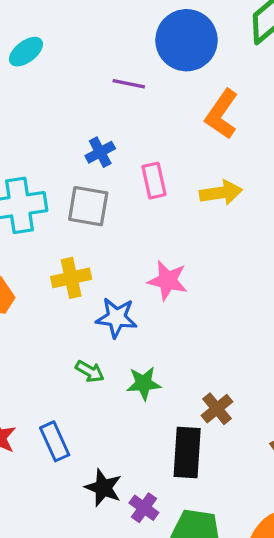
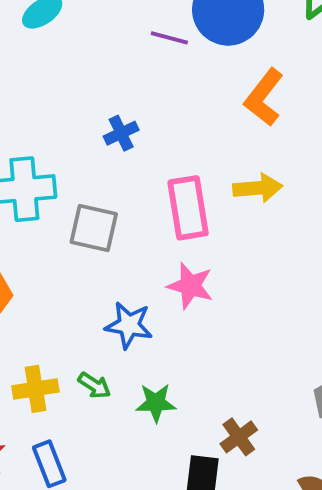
purple line: (129, 84) -> (169, 38), moved
pink rectangle: (154, 181) -> (188, 208), moved, size x1.5
gray square: (88, 206) -> (94, 228), moved
yellow cross: (71, 278) -> (35, 389), moved

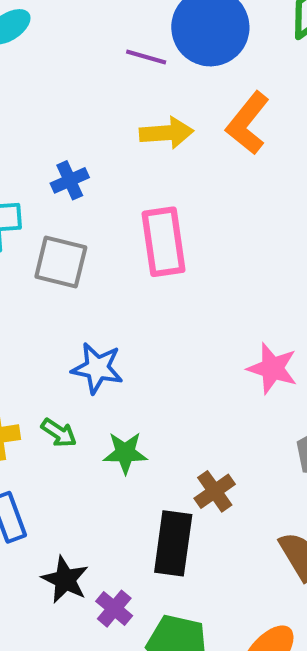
blue cross: (121, 133) -> (70, 180), moved
yellow arrow: (258, 188) -> (166, 133), moved
pink star: (190, 286) -> (272, 368), moved

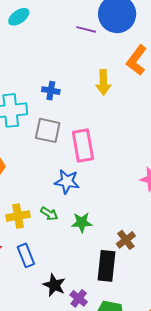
yellow arrow: (166, 133) -> (103, 82), moved, turned 95
blue cross: (70, 180) -> (51, 91), turned 36
pink rectangle: (164, 242) -> (83, 145), moved

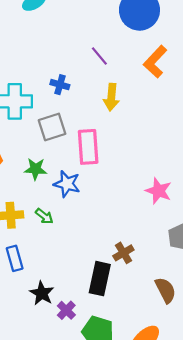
purple line: (86, 29) -> (99, 56), moved, turned 30
yellow arrow: (103, 82) -> (111, 97), moved
gray square: (48, 130) -> (52, 127), turned -36
green star: (82, 222) -> (35, 169), moved

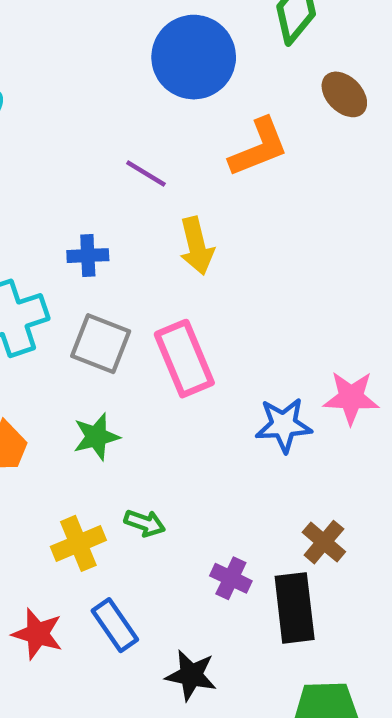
orange L-shape: (155, 62) -> (259, 147), turned -136
gray square: (52, 127) -> (101, 344), turned -32
blue star: (67, 184) -> (284, 425), moved
purple cross: (66, 310) -> (231, 578), moved

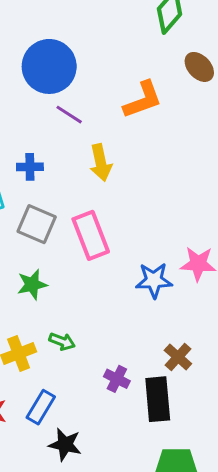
blue circle: (194, 57) -> (49, 66), moved
blue rectangle: (115, 625) -> (41, 407), turned 64
black star: (191, 675) -> (65, 444), moved

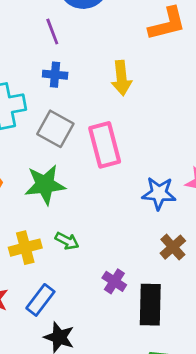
purple line: (69, 115) -> (52, 31), moved, turned 30
green star: (32, 285) -> (45, 185), size x1.4
brown cross: (178, 357) -> (173, 247), moved

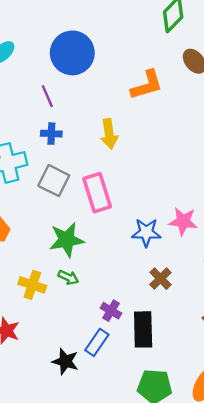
green star: (45, 185) -> (67, 240), moved
yellow cross: (25, 248) -> (32, 285), turned 36
blue rectangle: (40, 300) -> (97, 342), moved

